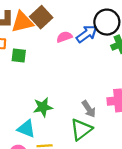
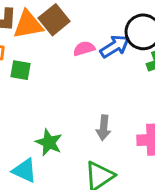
green star: (43, 107) -> (49, 142), turned 30
gray arrow: (89, 109) -> (104, 128), moved, turned 36

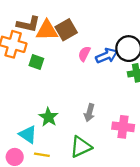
pink semicircle: (84, 49) -> (84, 54), turned -56

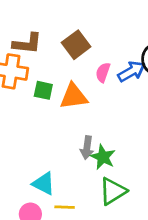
orange triangle: (47, 30) -> (74, 96), moved
gray arrow: (89, 113) -> (87, 148), moved
green star: (48, 117) -> (103, 157), moved

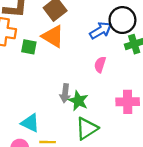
pink semicircle: (103, 72) -> (100, 64), moved
orange triangle: (74, 96) -> (53, 36), moved, turned 40

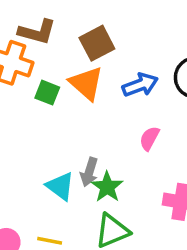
blue arrow: (101, 30) -> (140, 85), moved
cyan triangle: (30, 123) -> (60, 186), moved

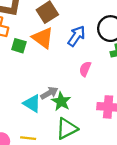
blue arrow: (140, 85) -> (77, 36), turned -30
gray arrow: (89, 172) -> (49, 93), turned -132

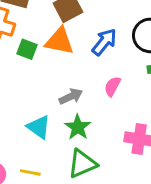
orange triangle: (43, 38) -> (59, 41), turned -30
gray arrow: (49, 93) -> (71, 96), moved

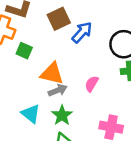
orange triangle: (59, 41) -> (52, 73), moved
blue arrow: (104, 42) -> (82, 32), moved

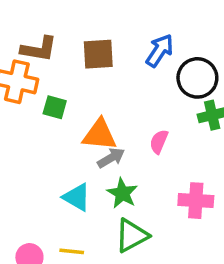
brown square: (59, 19) -> (98, 54), turned 30
blue arrow: (82, 32) -> (160, 51), moved

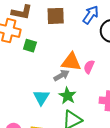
orange triangle: (99, 135) -> (71, 62), moved
cyan triangle: (77, 197) -> (41, 97), turned 30

